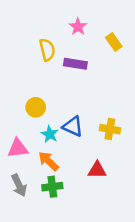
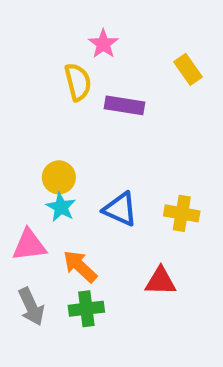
pink star: (78, 27) -> (103, 44), moved
cyan star: (50, 134) -> (61, 207), moved

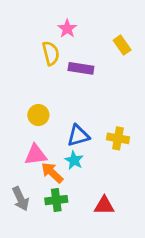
cyan star: (61, 207) -> (74, 160), moved
blue triangle: (120, 209) -> (78, 136), turned -40
pink triangle: (29, 245) -> (36, 155), moved
red triangle: (161, 281) -> (104, 206), moved

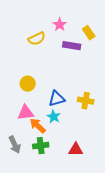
pink star: (67, 29) -> (60, 25), moved
yellow semicircle: (51, 53) -> (37, 39), turned 78
purple rectangle: (81, 68) -> (72, 46), moved

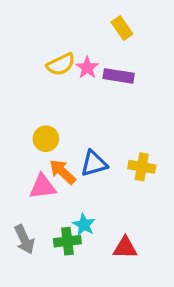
pink star: (60, 25) -> (87, 68), moved
yellow rectangle: (89, 33) -> (122, 28), moved
cyan star: (54, 117) -> (84, 225), moved
orange arrow: (38, 126) -> (62, 172), moved

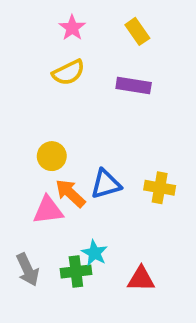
pink star: (87, 68) -> (72, 28), moved

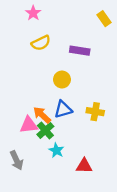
pink star: (72, 28) -> (33, 13), moved
yellow rectangle: (137, 31) -> (104, 19), moved
yellow circle: (52, 156) -> (62, 80), moved
green cross: (76, 271) -> (45, 130), moved, turned -35

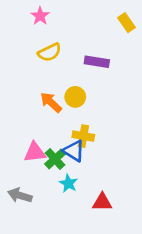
blue triangle: (63, 109) -> (74, 151), moved, turned 48
yellow cross: (95, 112) -> (83, 136), moved
orange arrow: (42, 115) -> (51, 102), moved
gray arrow: (17, 160) -> (20, 195), turned 132

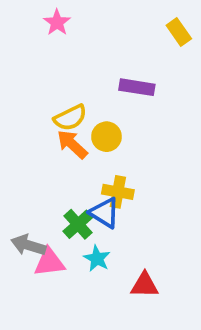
yellow semicircle: (50, 52) -> (70, 118), moved
pink triangle: (35, 152) -> (49, 262), moved
gray arrow: (20, 195) -> (28, 245), moved

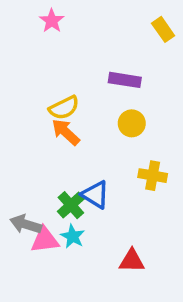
yellow circle: (106, 137) -> (132, 123), moved
yellow cross: (118, 192) -> (153, 176), moved
cyan star: (97, 258) -> (73, 236), moved

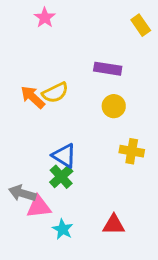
orange arrow: (66, 132) -> (33, 97), moved
blue triangle: (95, 195) -> (64, 156), moved
cyan star: (73, 236) -> (63, 229), moved

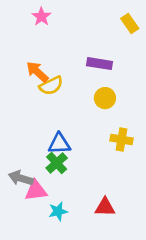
orange arrow: (33, 97) -> (37, 72), moved
blue triangle: (64, 156) -> (59, 144), turned -35
cyan star: (63, 229) -> (58, 211), turned 30

